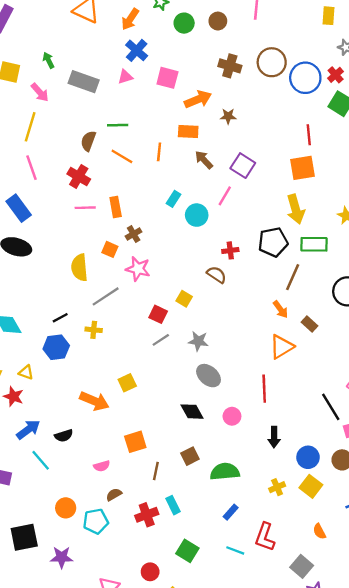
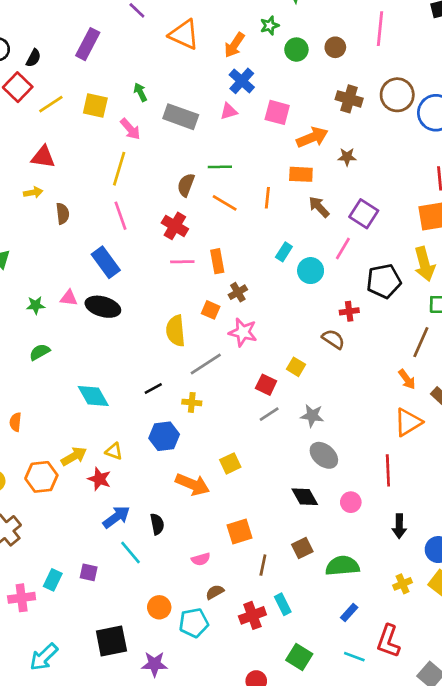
black pentagon: (273, 242) -> (384, 281), moved
blue hexagon: (56, 347) -> (164, 436), moved
black semicircle: (64, 436) -> (157, 524), turned -84

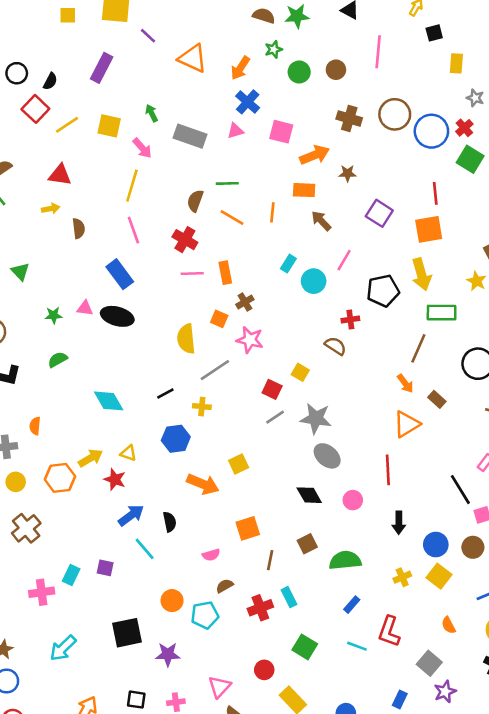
purple square: (364, 214) -> (379, 213), moved
gray star: (312, 416) -> (316, 418), size x1.4

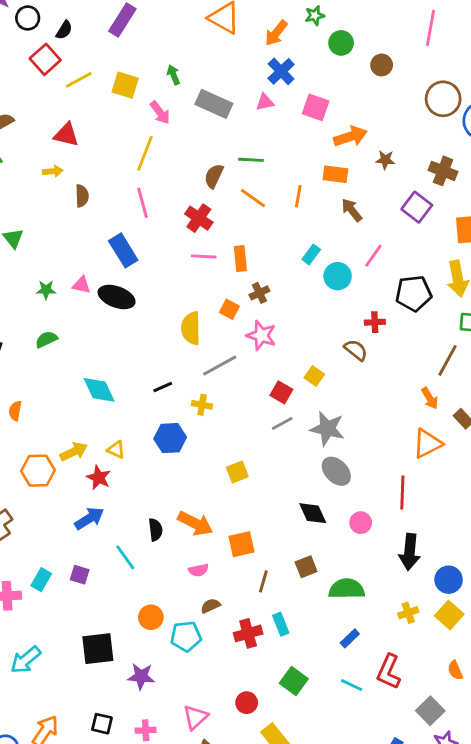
brown circle: (336, 70) -> (382, 65), moved
brown cross: (349, 118) -> (443, 171), moved
orange arrow: (203, 484) -> (195, 523), moved
blue arrow: (131, 515) -> (89, 518), moved
black arrow: (399, 523) -> (410, 552), size x1.4

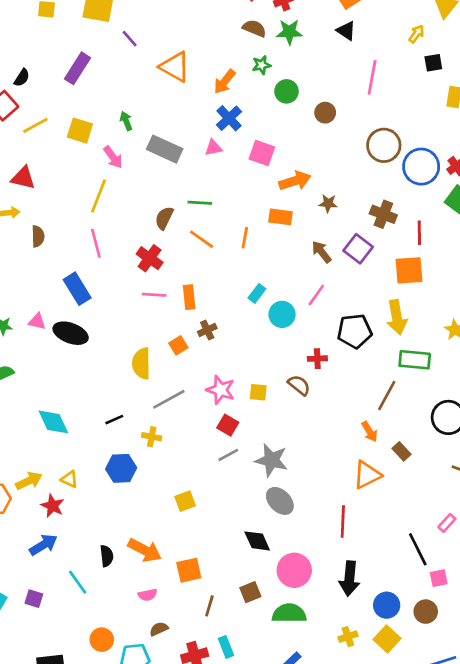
brown arrow: (352, 210) -> (322, 252), moved
orange square: (229, 309) -> (178, 345), turned 30
pink star: (261, 335) -> (221, 390), moved
yellow square: (314, 376) -> (258, 392), moved, turned -30
pink circle: (361, 523) -> (294, 570), moved, size x1.6

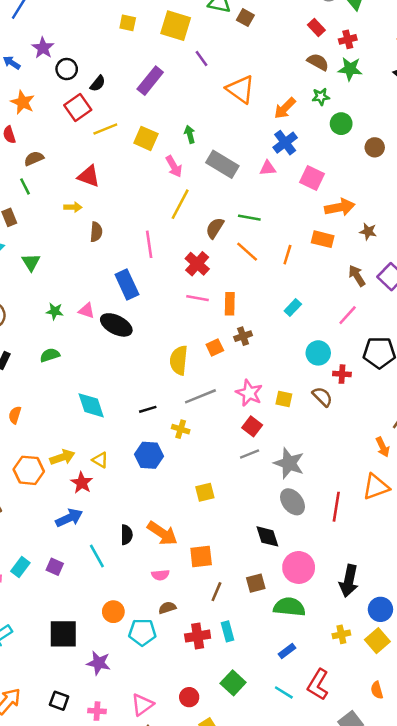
yellow line: (98, 196) -> (180, 204), moved
cyan circle: (282, 314) -> (318, 353), moved
red line: (343, 522) -> (336, 507), moved

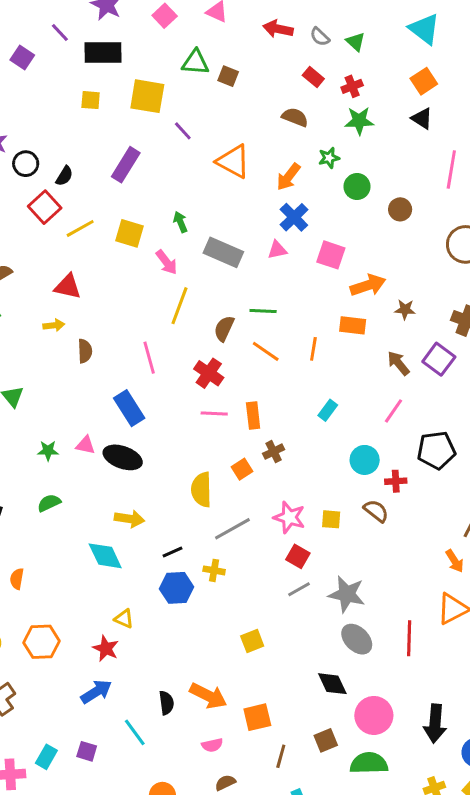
brown semicircle: (318, 62) -> (295, 117), moved
blue hexagon: (149, 455) -> (177, 588), moved
yellow arrow: (62, 457) -> (129, 519), moved, turned 35

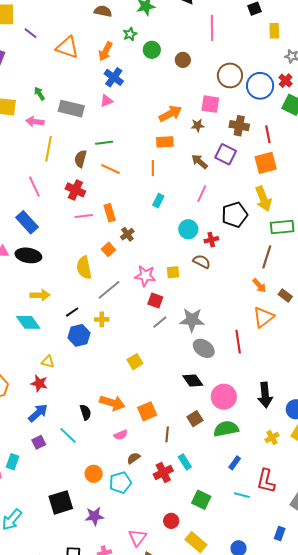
pink square: (331, 255) -> (210, 104), moved
pink arrow: (167, 262) -> (35, 122), turned 144
orange line: (313, 349) -> (153, 168), moved
purple square: (87, 751) -> (39, 442), moved, turned -32

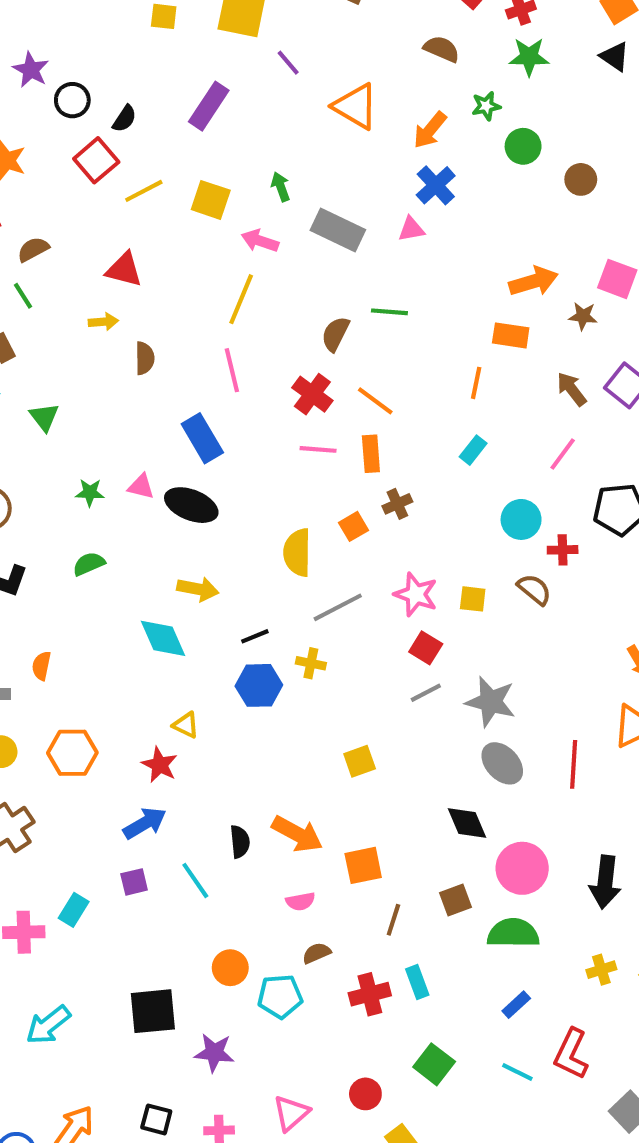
yellow line: (48, 149) -> (241, 299), moved
orange line: (111, 169) -> (375, 401), moved

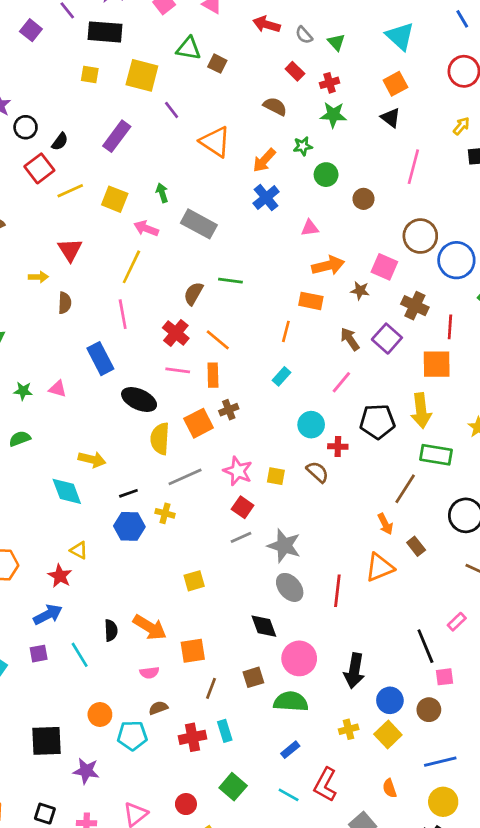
pink triangle: (411, 229) -> (310, 228), moved
red triangle: (124, 270) -> (70, 250), moved, turned 40
black ellipse: (191, 505) -> (139, 399), moved
orange square: (354, 526) -> (199, 423), size x1.5

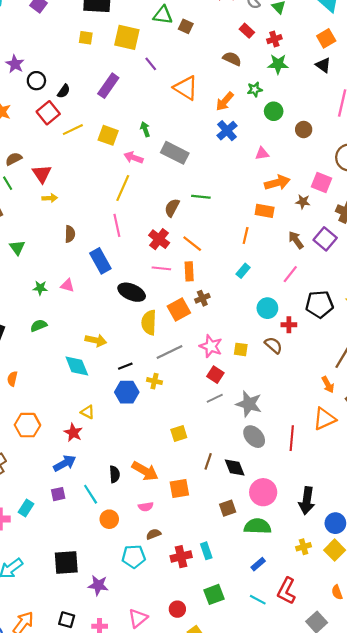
red triangle: (70, 250) -> (42, 174), moved
brown semicircle: (65, 303) -> (70, 234), moved
brown line: (211, 688) -> (208, 461), moved
orange circle: (100, 715) -> (109, 519), moved
green square: (233, 787) -> (214, 594), turned 30

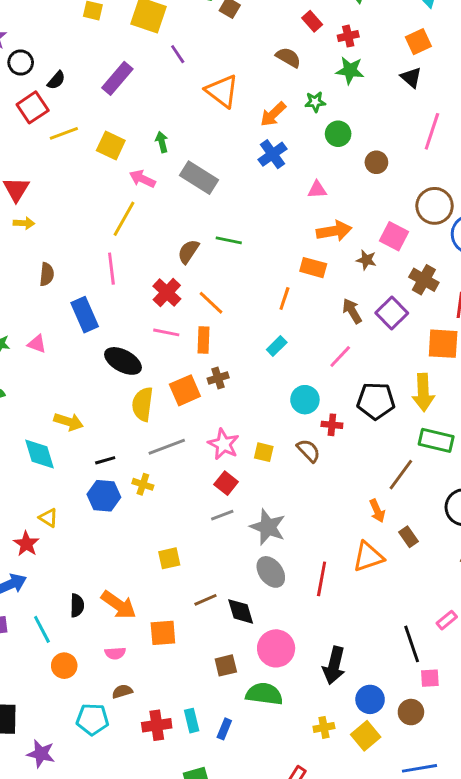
brown line: (208, 461) -> (205, 600), turned 42
blue rectangle: (258, 564) -> (224, 729), moved, turned -32

